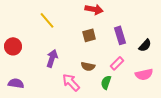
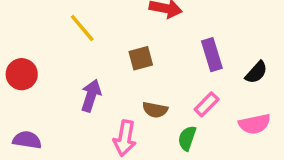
brown square: (89, 35) -> (141, 58), moved
pink arrow: (71, 82) -> (125, 138), turned -126

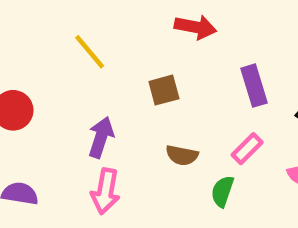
pink arrow: (125, 138) -> (105, 191), moved

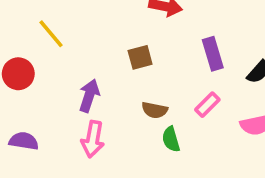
yellow line: (90, 52) -> (51, 34), moved
green semicircle: (222, 191) -> (171, 139), moved, turned -35

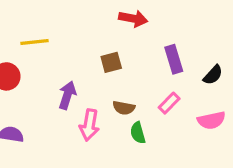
yellow line: (51, 34) -> (35, 42), turned -56
pink arrow: (93, 139) -> (89, 125), moved

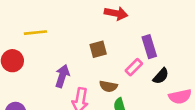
black semicircle: (213, 75) -> (161, 76), moved
pink rectangle: (169, 103) -> (134, 67), moved

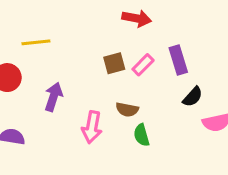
pink rectangle: (134, 67) -> (143, 65), moved
purple arrow: (62, 76) -> (54, 97), moved

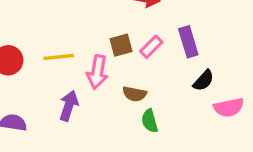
yellow line: (36, 42) -> (59, 57), moved
purple arrow: (54, 97) -> (69, 106), moved
pink arrow: (92, 127) -> (97, 72), moved

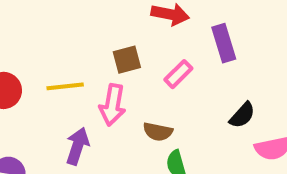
purple rectangle: (188, 42) -> (224, 43), moved
brown square: (121, 45) -> (127, 60), moved

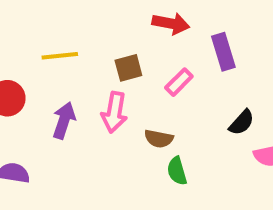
yellow line: (65, 86) -> (60, 56), moved
purple arrow: (78, 146) -> (64, 120), moved

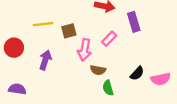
brown square: (128, 68) -> (69, 31), moved
pink arrow: (114, 112) -> (84, 50), moved
black semicircle: (242, 122) -> (137, 73), moved

